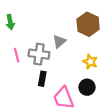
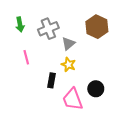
gray cross: (39, 54) -> (48, 29), moved, turned -30
yellow star: (90, 62) -> (68, 65), moved

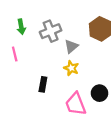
pink line: (26, 57) -> (15, 54), moved
black rectangle: (52, 80) -> (43, 84), moved

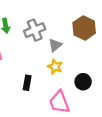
black circle: (100, 93) -> (83, 82), moved

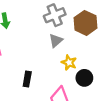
gray cross: (35, 30) -> (55, 15), moved
yellow star: (55, 67) -> (69, 62), moved

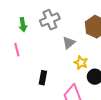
gray cross: (55, 15) -> (50, 20), moved

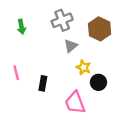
gray cross: (50, 20) -> (62, 20), moved
pink line: (17, 50) -> (16, 73), moved

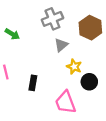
green arrow: (22, 27) -> (12, 34), moved, turned -48

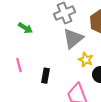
gray triangle: (61, 45) -> (73, 38), size x1.5

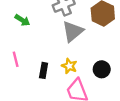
yellow star: (86, 60) -> (69, 66), moved

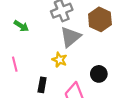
yellow star: (69, 66) -> (60, 60), moved
black rectangle: (44, 70) -> (42, 85), moved

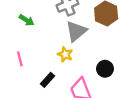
black rectangle: (42, 85) -> (48, 80), turned 32

